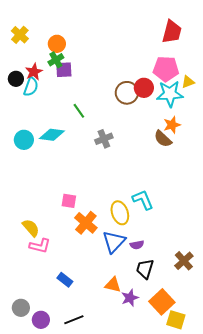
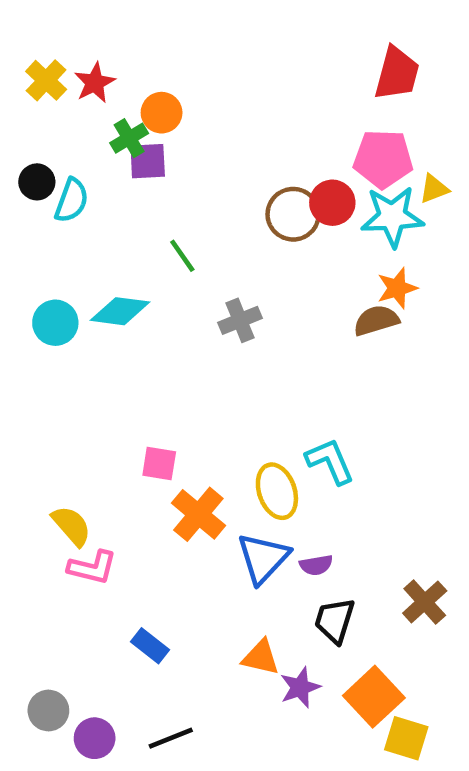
orange circle: (57, 44) -> (162, 113), moved
red star: (34, 72) -> (95, 83), moved
brown semicircle: (163, 139) -> (376, 320), turned 120

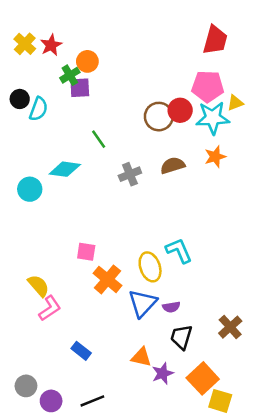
brown semicircle: (376, 320) -> (173, 165), moved
cyan circle: (55, 323) -> (30, 189), moved
pink L-shape: (92, 567) -> (50, 308), turned -48

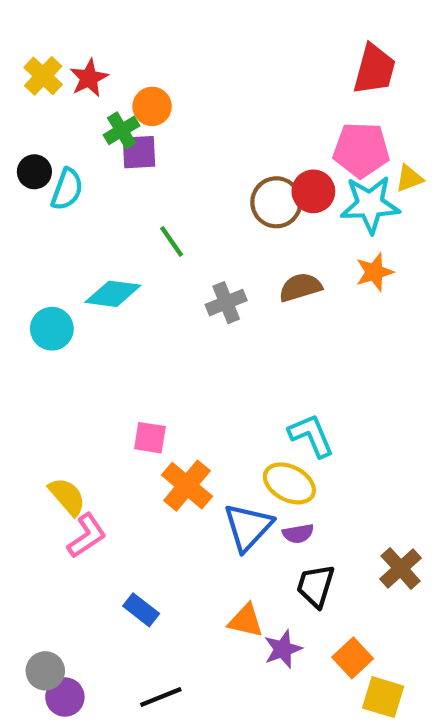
yellow ellipse: (150, 267) -> (289, 483), moved, turned -44
orange square: (203, 378) -> (353, 658), size x0.7
purple circle: (51, 401) -> (65, 697), moved

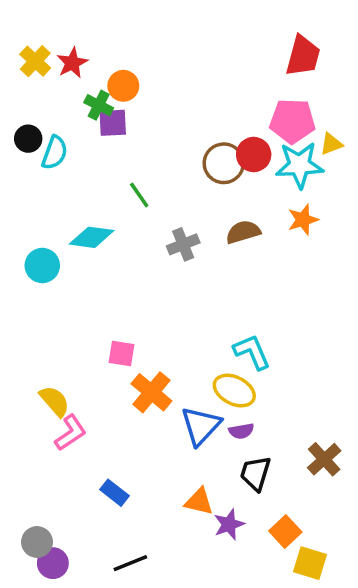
green cross: (122, 130) -> (99, 105), turned -32

